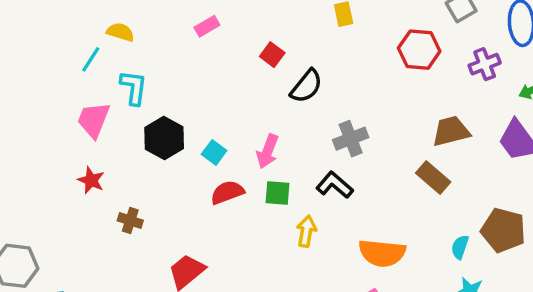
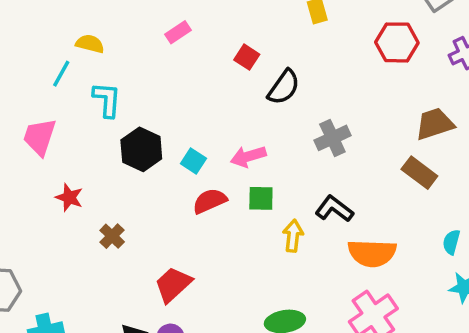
pink trapezoid: (93, 120) -> (40, 137), moved
pink arrow: (268, 151) -> (248, 156), turned 56
black L-shape: (335, 185) -> (334, 209), moved
brown cross: (130, 221) -> (112, 236), turned 30

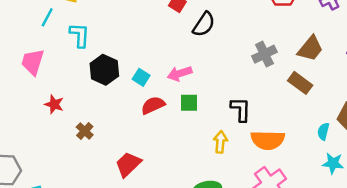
brown trapezoid: (435, 124) -> (310, 49), turned 148
gray cross: (332, 138) -> (264, 54), moved
black L-shape: (334, 209) -> (241, 109), turned 55
yellow arrow: (293, 236) -> (220, 142), moved

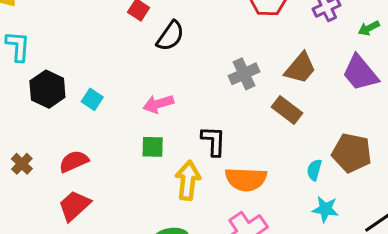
pink arrow: (180, 73) -> (158, 104), moved
green square: (189, 103) -> (153, 147), moved
red semicircle: (153, 105) -> (74, 161), moved
yellow arrow: (220, 142) -> (188, 180), size x1.4

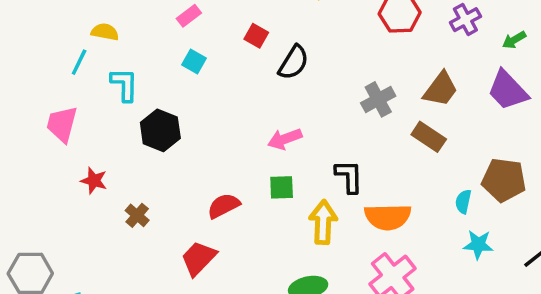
cyan square: (92, 99) -> (194, 62), moved
red semicircle: (74, 161) -> (224, 206), moved

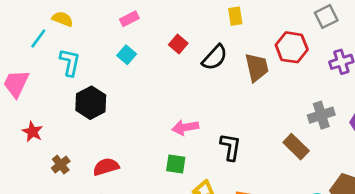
black semicircle: (294, 63) -> (215, 57), moved
brown trapezoid: (441, 89) -> (257, 67), moved, turned -60
gray cross: (378, 99) -> (321, 115), moved
black L-shape: (349, 176) -> (231, 147), moved
red semicircle: (224, 206) -> (106, 167), moved

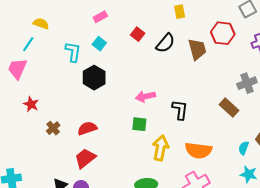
yellow semicircle: (63, 19) -> (41, 24), moved
cyan line: (38, 38) -> (28, 44), moved
cyan L-shape: (70, 62) -> (73, 52), moved
black hexagon: (91, 103) -> (94, 78), moved

